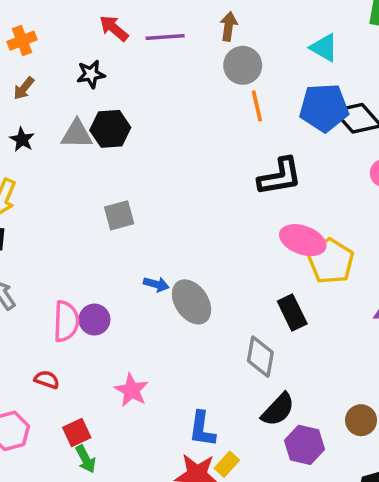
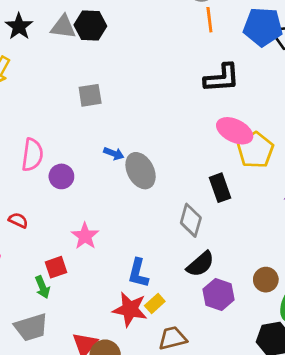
black star: (22, 139) -> (19, 26), size x1.4
pink semicircle: (66, 321) -> (32, 155), moved
red square: (77, 433) -> (56, 267), moved

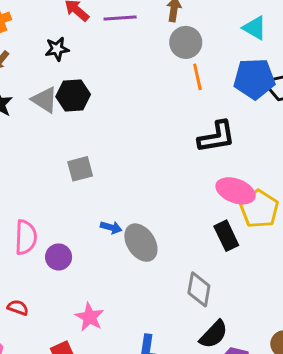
gray triangle: (63, 27) -> (45, 100), turned 32
black rectangle: (220, 188) -> (226, 236), moved

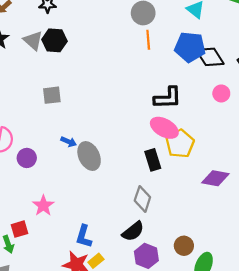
black L-shape: (216, 137) -> (168, 98), moved
gray diamond: (199, 289) -> (142, 199), moved

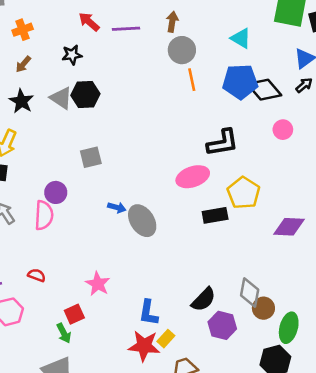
pink ellipse: (164, 128) -> (193, 177), moved, turned -40
purple circle: (27, 158) -> (56, 192), moved
black rectangle: (153, 160) -> (215, 215), turned -75
gray diamond: (142, 199) -> (250, 293), moved

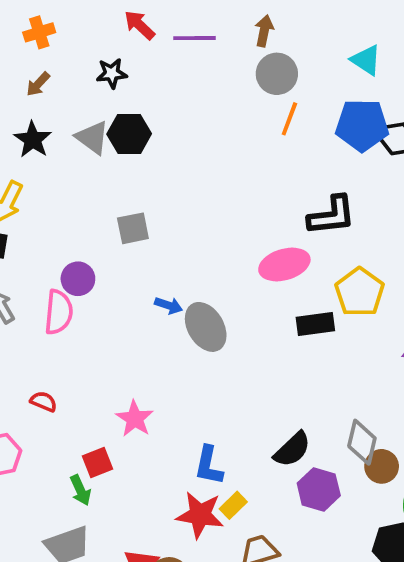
orange line: (192, 80) -> (289, 119), turned 30

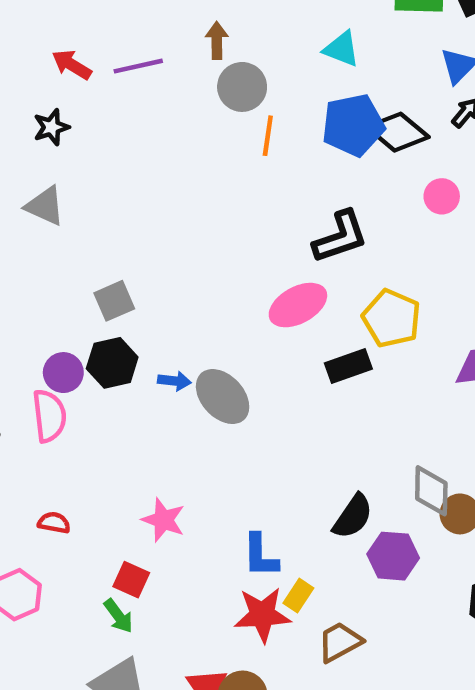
black hexagon: (129, 134) -> (112, 363), moved
red square: (97, 462) -> (131, 580), turned -32

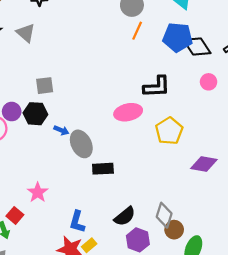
black rectangle: (348, 366) -> (103, 169), moved

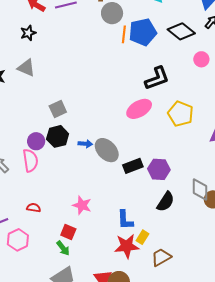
blue pentagon: (178, 37) -> (143, 32), moved
purple hexagon: (138, 240) -> (159, 169), moved

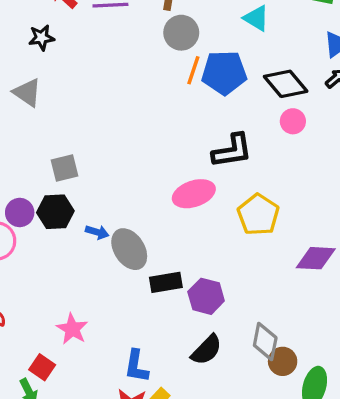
pink circle: (201, 59) -> (293, 121), moved

